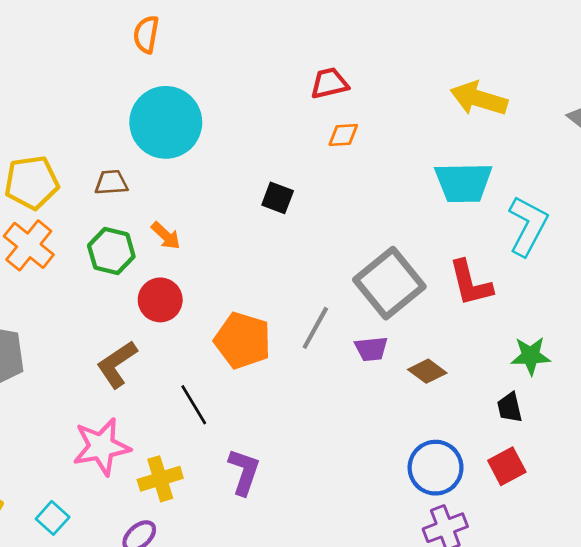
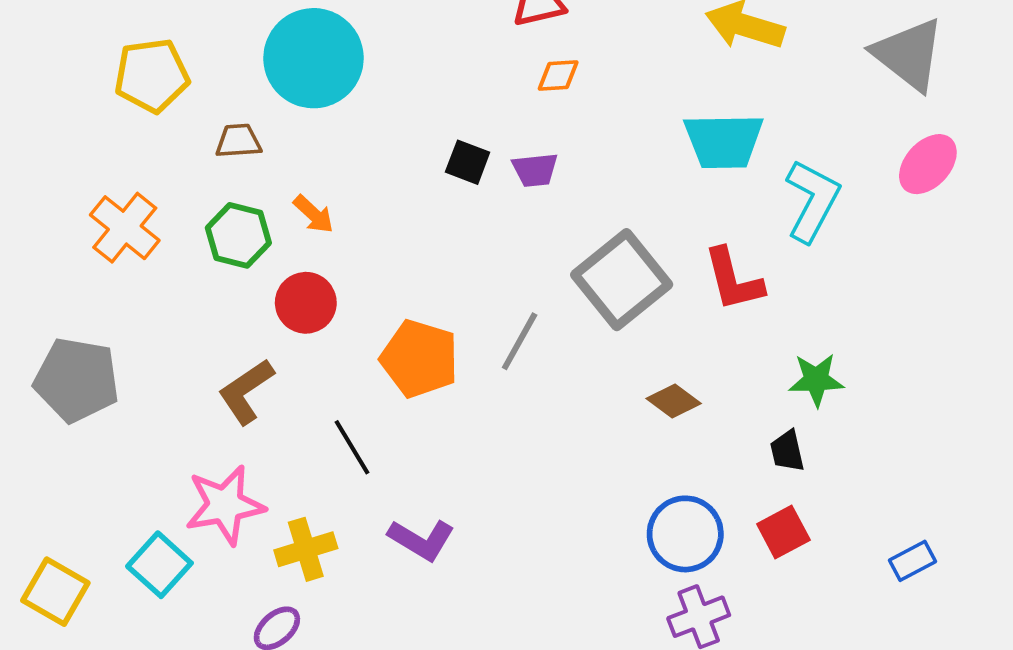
yellow pentagon: (32, 182) -> (152, 76), moved
purple trapezoid: (371, 349) -> (535, 170), moved
purple L-shape: (244, 472) -> (421, 540), turned 102
cyan square: (53, 518) -> (159, 565), moved, size x1.4

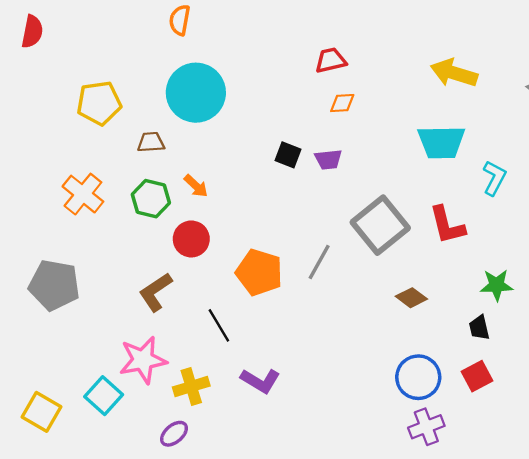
cyan L-shape: (812, 201) -> (494, 178), size x0.7

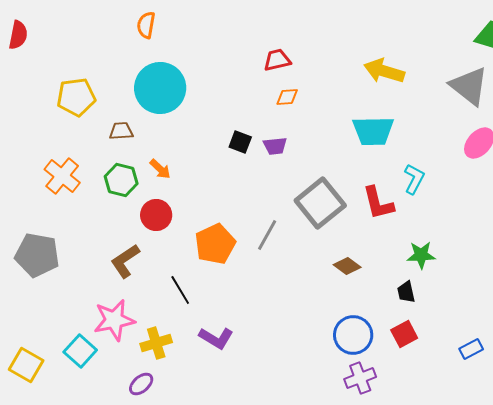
cyan L-shape: (494, 178) -> (414, 179), moved
orange pentagon: (259, 272) -> (215, 244), turned 30

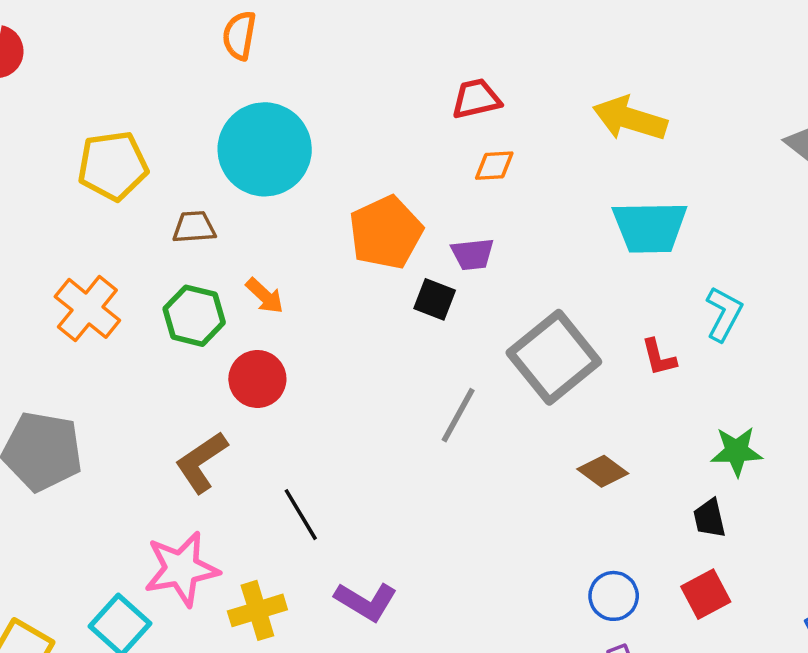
yellow arrow: (384, 71) -> (630, 119), moved
black square: (240, 142) -> (435, 299), moved
red L-shape: (378, 203) -> (659, 357), size x0.6
orange pentagon: (215, 244) -> (386, 233), moved
blue circle: (353, 335) -> (614, 596), size x0.7

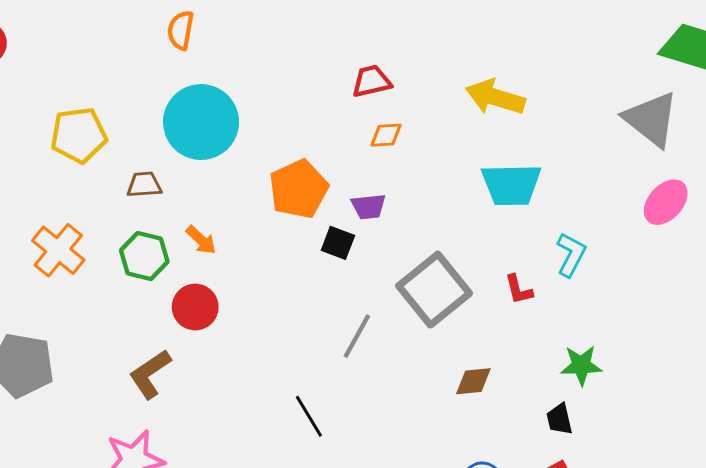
brown diamond: (603, 471) -> (473, 381), turned -42
black line: (301, 515) -> (309, 416), moved

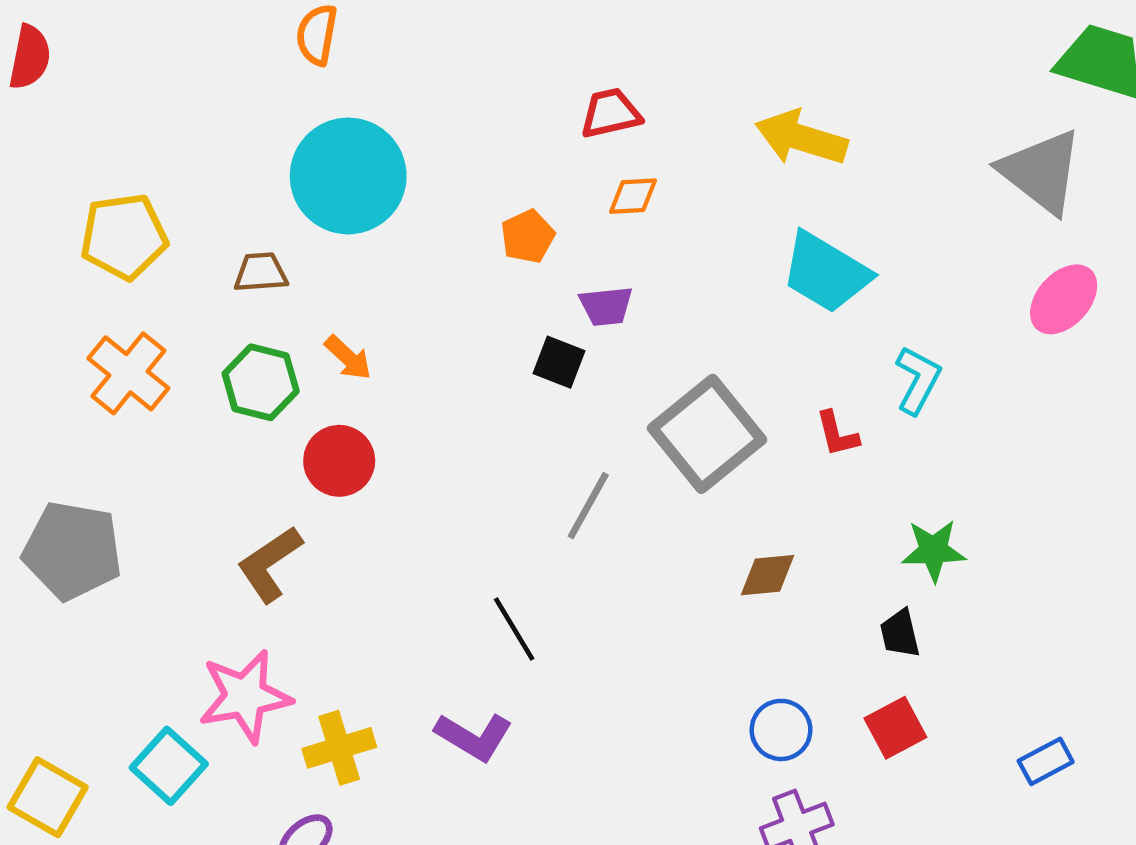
yellow pentagon: (79, 135) -> (124, 237), moved
cyan trapezoid: (511, 185) -> (826, 272), turned 32
orange pentagon: (299, 189) -> (528, 237), moved, size x0.6

